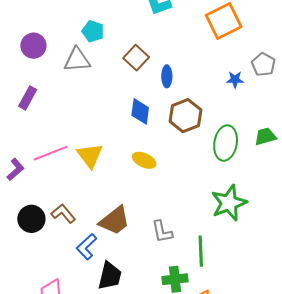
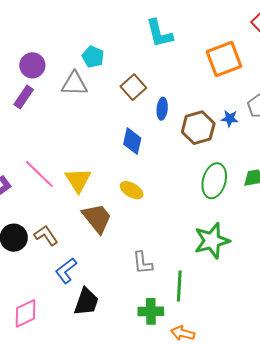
purple rectangle: (28, 98) -> (24, 97), moved
brown hexagon: (185, 116) -> (198, 128), moved
pink line: (51, 153) -> (39, 174), turned 60
brown trapezoid: (115, 221) -> (97, 218), moved, turned -96

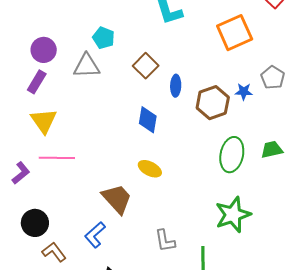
pink line: (39, 174) -> (57, 158), turned -40
yellow triangle: (78, 180) -> (44, 121), moved
brown L-shape: (46, 235) -> (54, 252), moved
blue L-shape: (66, 271) -> (95, 235), moved

